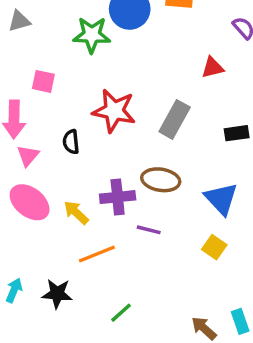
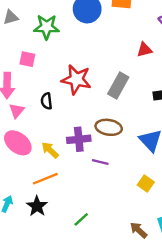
green star: (92, 35) -> (47, 27), moved
yellow square: (214, 247) -> (146, 183), moved
orange line: (97, 254) -> (45, 179), moved
black star: (57, 294) -> (37, 206), turned 30

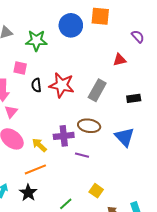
black semicircle: (47, 101) -> (36, 85), moved
yellow square: (146, 183) -> (96, 191), moved

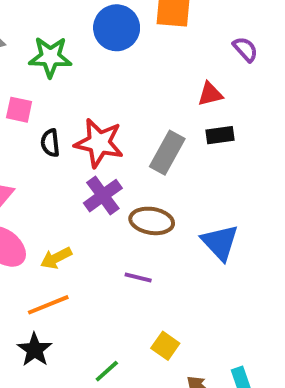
black rectangle: (134, 98) -> (220, 135), moved
purple cross: (64, 136) -> (103, 196), moved, turned -30
yellow arrow: (39, 145) -> (56, 258), turned -70

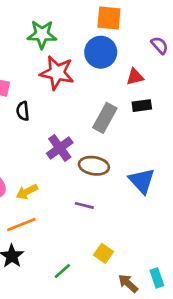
blue circle: (117, 28) -> (101, 52), moved
green star: (50, 57) -> (42, 34), moved
red star: (99, 143) -> (57, 73), moved

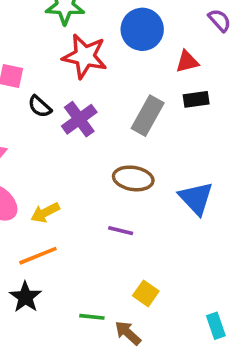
black semicircle: (23, 111) -> (40, 107), turned -42
purple cross: (60, 148) -> (79, 119), moved
green line: (62, 271) -> (92, 317), turned 48
brown arrow: (128, 283) -> (128, 333), moved

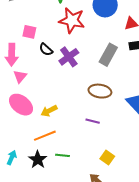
green line: (92, 317) -> (63, 155), moved

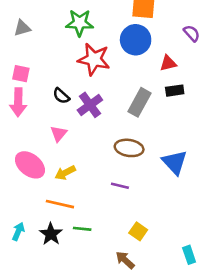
pink square: (29, 32) -> (21, 74), moved
pink triangle: (20, 77) -> (59, 134), moved
orange line: (45, 136) -> (60, 204), turned 35

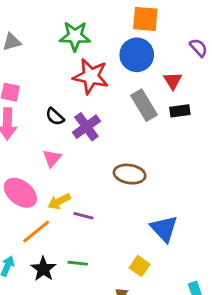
red triangle: (168, 63) -> (173, 81), turned -48
gray rectangle: (139, 102) -> (144, 105), moved, turned -60
blue triangle: (175, 162) -> (164, 229), moved
purple line: (120, 186) -> (84, 216), moved
orange line: (60, 204) -> (36, 232), moved, turned -52

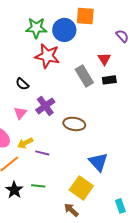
blue circle: (137, 55) -> (64, 30), moved
purple cross: (86, 127) -> (45, 106), moved
yellow square: (140, 266) -> (81, 188), size x1.6

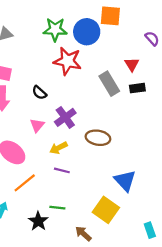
yellow arrow: (25, 143) -> (59, 148), moved
black star: (14, 190) -> (38, 221), moved
brown arrow: (71, 210) -> (83, 234), moved

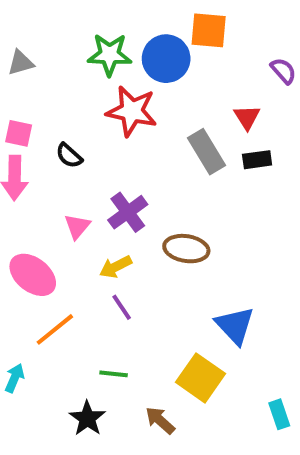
black semicircle: (39, 93) -> (69, 156), moved
purple line: (62, 170) -> (122, 307), turned 42
black star: (38, 221) -> (87, 418), moved

